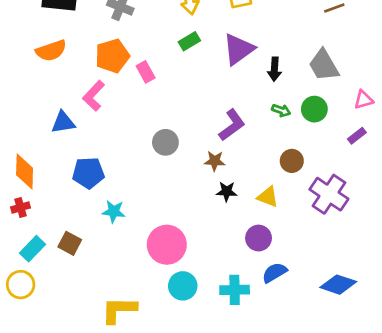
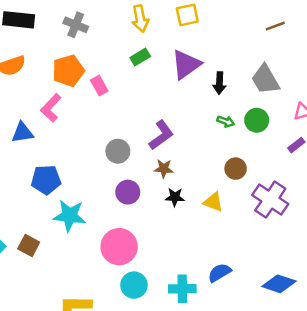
purple L-shape: (232, 125) -> (161, 135), moved
cyan star: (114, 211) -> (70, 216), size x1.5
purple circle: (259, 238) -> (128, 192), moved

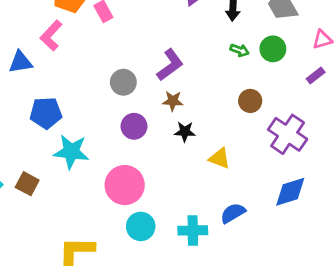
yellow triangle: (213, 202) -> (219, 158), moved
blue diamond: (279, 284) -> (290, 192), moved, turned -36

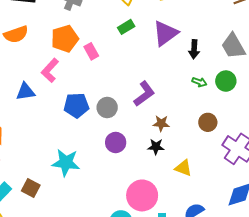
brown star: (173, 101) -> (161, 123), moved
blue pentagon: (46, 113) -> (76, 105), moved
pink circle: (125, 185) -> (142, 195), moved

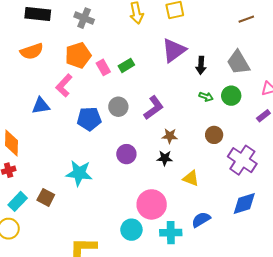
green rectangle: (126, 27) -> (126, 65), moved
gray circle: (107, 108) -> (118, 107), moved

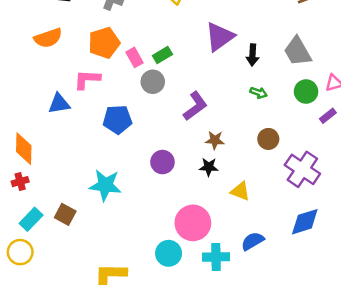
pink L-shape: (64, 86) -> (87, 79), turned 50
green circle: (231, 96) -> (306, 92), moved
gray circle: (118, 107) -> (153, 82), moved

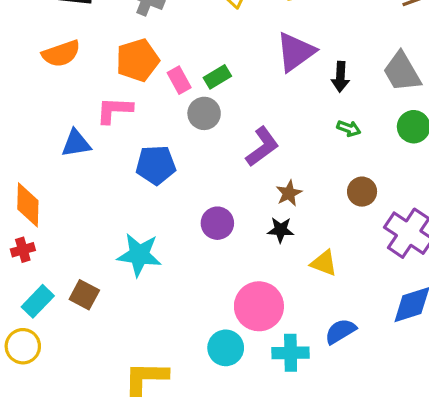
brown star: (215, 140) -> (289, 193), turned -30

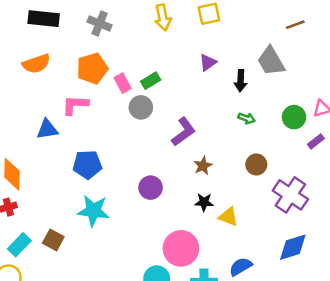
purple triangle: (296, 52) -> (208, 62), size x0.6
gray trapezoid: (402, 72) -> (271, 61), moved
blue pentagon: (156, 165) -> (87, 165), moved
black star: (281, 230) -> (204, 202), moved

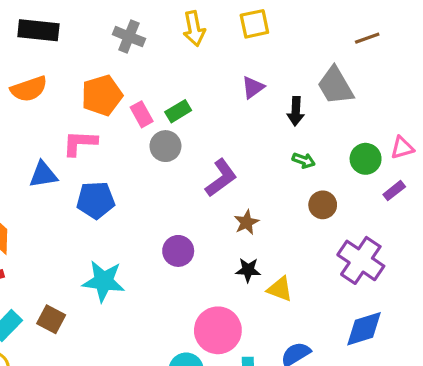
gray cross: (100, 23) -> (129, 37), moved
blue pentagon: (87, 165) -> (96, 200), moved
brown circle: (256, 165) -> (323, 205), moved

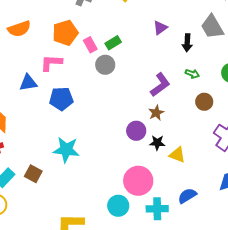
purple L-shape: (221, 178) -> (160, 85), moved
purple circle: (178, 251) -> (136, 131), moved

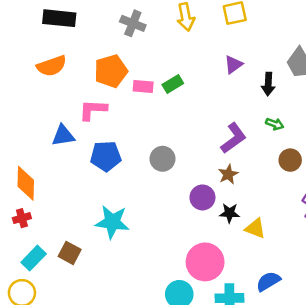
pink rectangle: (90, 45) -> (143, 87), turned -56
gray circle: (105, 65) -> (162, 159), moved

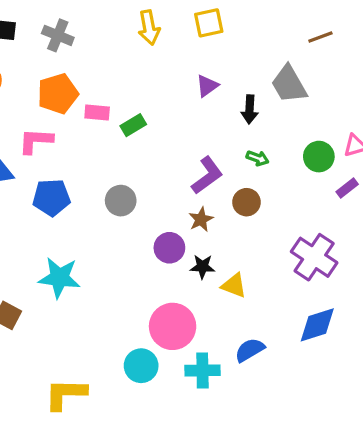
gray cross: (133, 23) -> (58, 35), moved
green rectangle: (173, 84) -> (133, 125), moved
brown circle: (290, 160) -> (246, 202), moved

